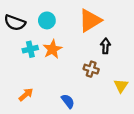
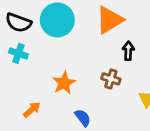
cyan circle: (47, 20) -> (57, 20), size x1.6
cyan cross: (30, 49) -> (18, 53), moved, turned 32
orange star: (52, 49) -> (64, 83), moved

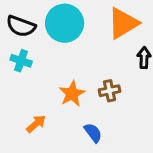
brown cross: (111, 79) -> (110, 91), moved, turned -30

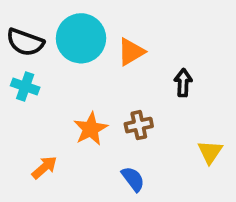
orange triangle: (123, 23) -> (131, 52), moved, size x0.7
blue semicircle: (93, 133) -> (133, 179), moved

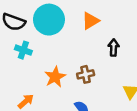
orange triangle: (131, 52) -> (90, 21), moved
cyan cross: (25, 86) -> (23, 50), moved

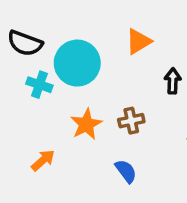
cyan circle: (49, 20) -> (77, 63), moved

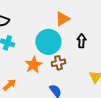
cyan circle: (77, 63) -> (48, 42), moved

